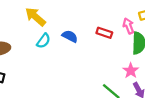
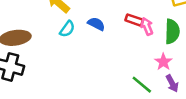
pink arrow: (128, 26) -> (147, 26), moved

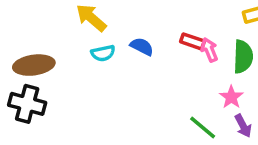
cyan semicircle: (67, 29) -> (103, 53), turned 42

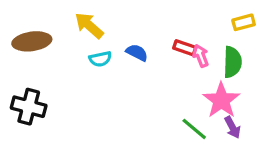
brown ellipse: (34, 65) -> (32, 41), moved
pink star: (231, 97) -> (221, 100), size x1.6

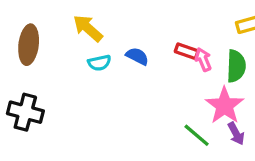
brown ellipse: (32, 41) -> (29, 45), turned -75

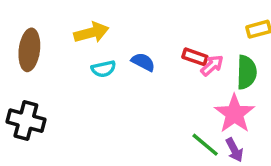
yellow arrow: (88, 28) -> (91, 33), turned 124
pink arrow: (203, 59) -> (212, 65), turned 70
purple arrow: (236, 134) -> (234, 150), moved

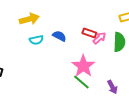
pink star: (234, 114) -> (83, 66), moved
green line: (205, 145) -> (81, 82), moved

